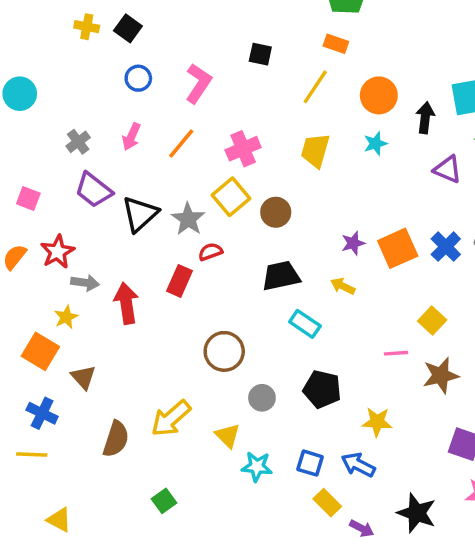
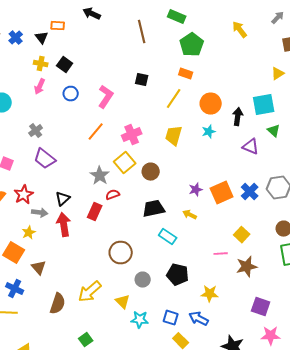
pink arrow: (131, 137) -> (40, 87), moved
black triangle: (140, 214) -> (63, 199), moved, size x0.7

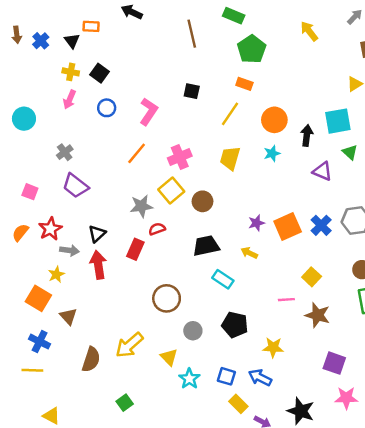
gray star: (100, 176) -> (141, 206), turned 30
brown star: (247, 267) -> (318, 315), turned 30
cyan star: (140, 320) -> (189, 379), turned 30

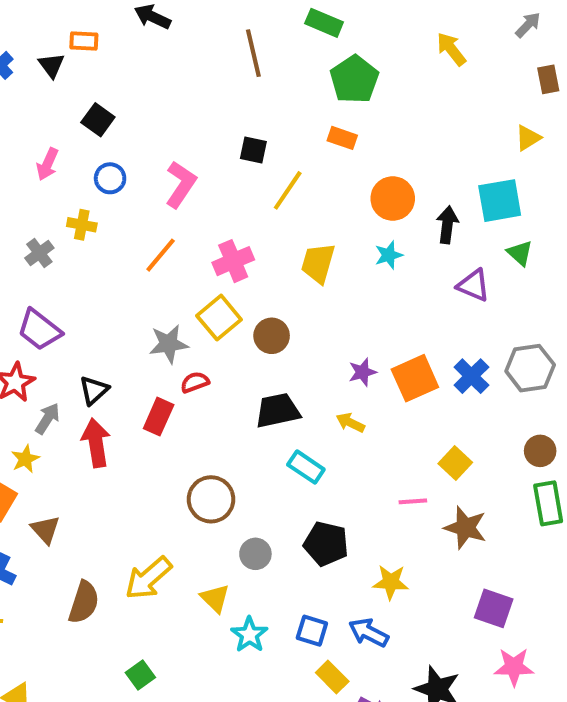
yellow cross: (71, 72) -> (82, 225), moved
yellow line: (230, 114) -> (288, 190), moved
purple trapezoid: (75, 186) -> (39, 330), moved
gray arrow: (69, 250) -> (47, 419), turned -66

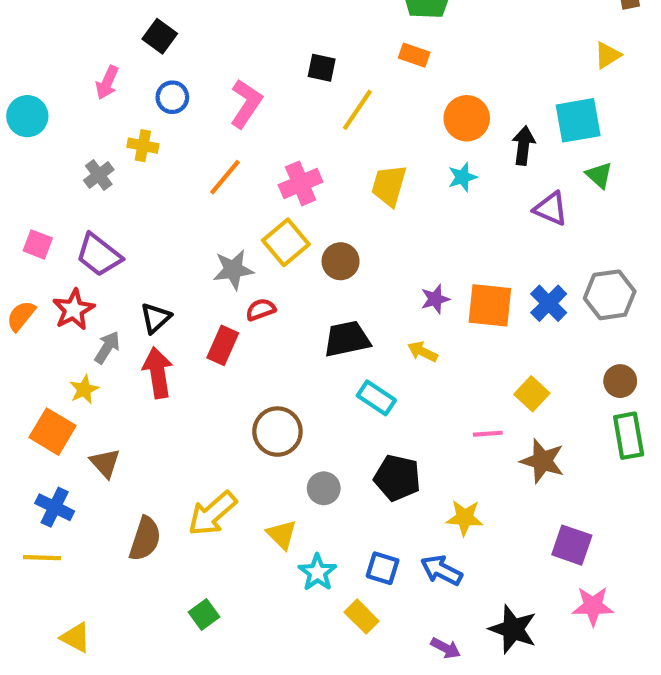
orange square: (415, 378) -> (490, 305), turned 30
yellow rectangle: (332, 677) -> (362, 617), moved

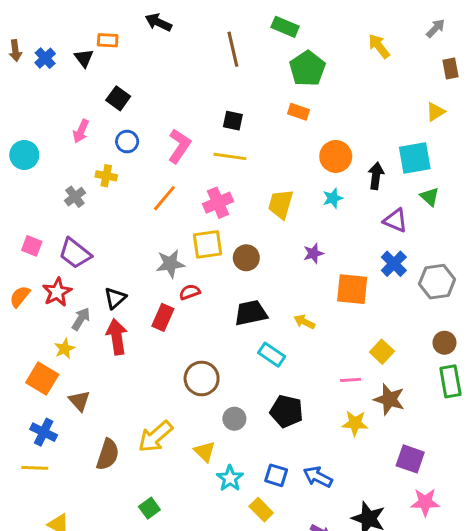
yellow line: (357, 110) -> (230, 156), moved, turned 64
yellow square: (286, 242) -> (208, 244), turned 32
purple star: (435, 299) -> (313, 253), moved
blue cross: (549, 303) -> (394, 264), moved
yellow star: (465, 518) -> (355, 423), moved

